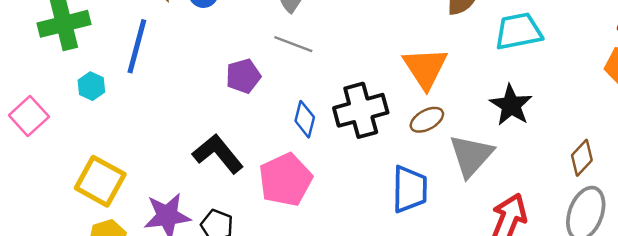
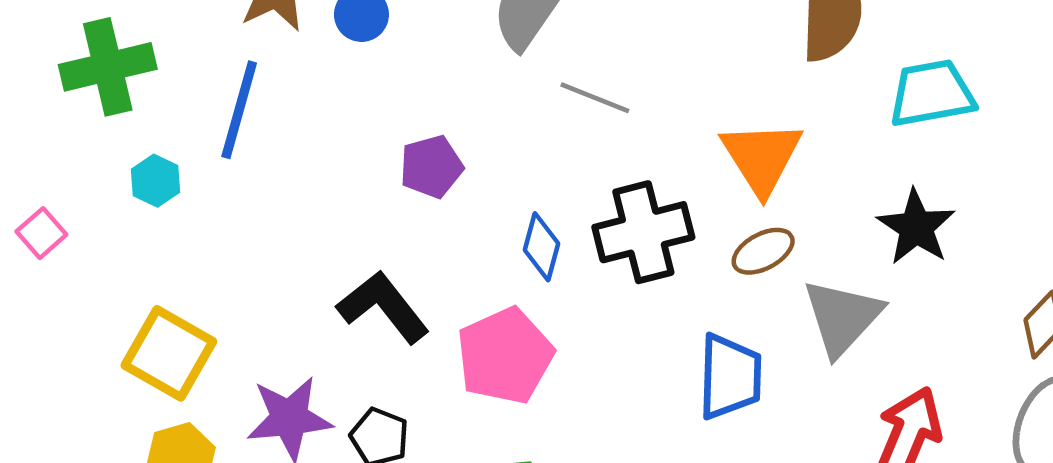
gray line: (293, 44) -> (595, 98), moved
pink square: (29, 116) -> (41, 233), size x0.7

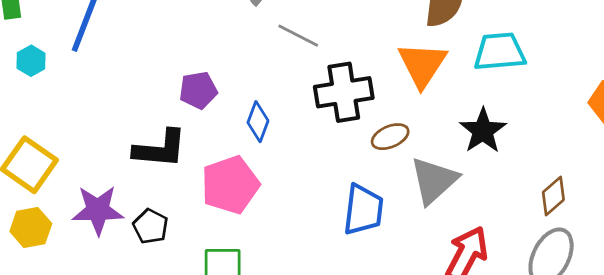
orange triangle: (762, 157) -> (422, 64), moved
purple pentagon: (431, 167) -> (198, 90), moved
black cross: (643, 232) -> (344, 92), moved
black L-shape: (383, 307) -> (160, 149), turned 128

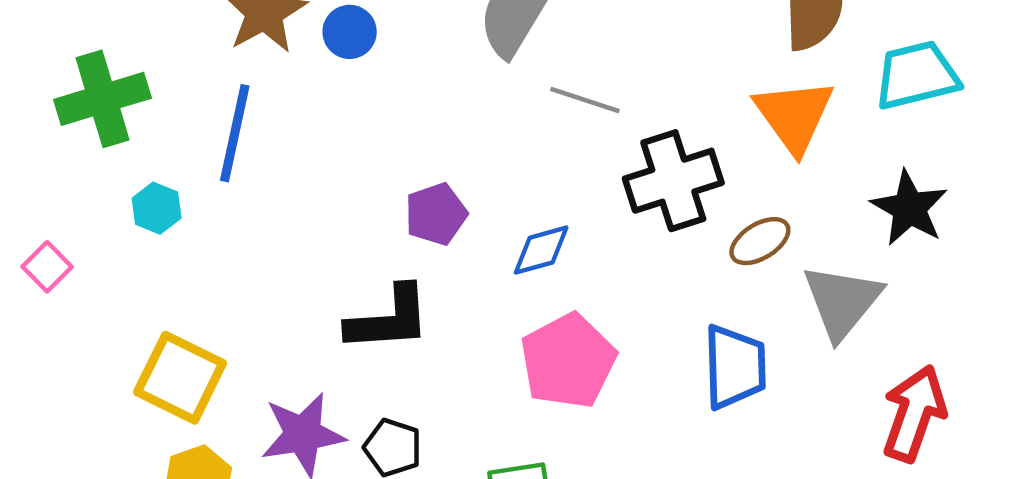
blue diamond: (258, 122) -> (541, 250), turned 63
pink pentagon: (230, 185) -> (568, 361), moved

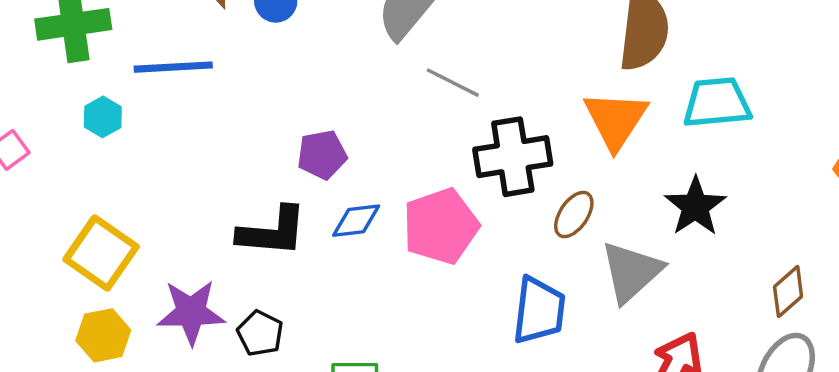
blue line: (235, 133) -> (173, 67), turned 66
brown ellipse: (760, 241) -> (574, 215), turned -33
blue diamond: (541, 250) -> (356, 221), moved
pink pentagon: (568, 361) -> (441, 226), moved

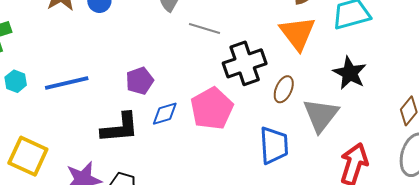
blue line: (173, 67) -> (67, 83), moved

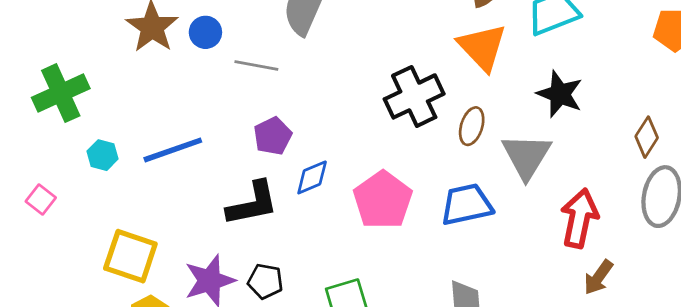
gray line: (205, 29) -> (256, 66), moved
pink pentagon: (212, 109) -> (383, 200), moved
blue trapezoid: (274, 145) -> (467, 205), turned -93

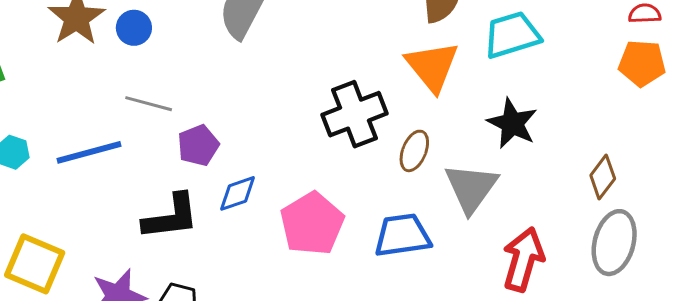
gray line: (256, 66) -> (149, 104), moved

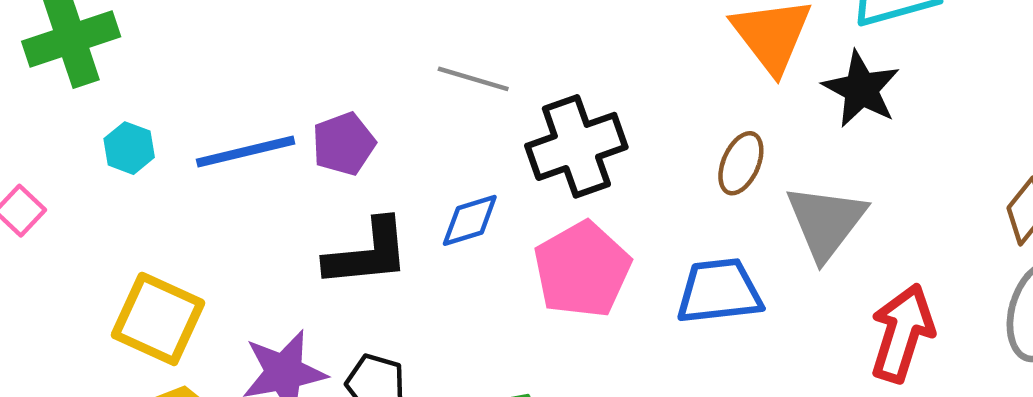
gray line: (149, 104) -> (473, 79), moved
black cross: (354, 114) -> (576, 146), moved
black star: (512, 123) -> (861, 89), moved
purple pentagon: (198, 145) -> (344, 144), moved

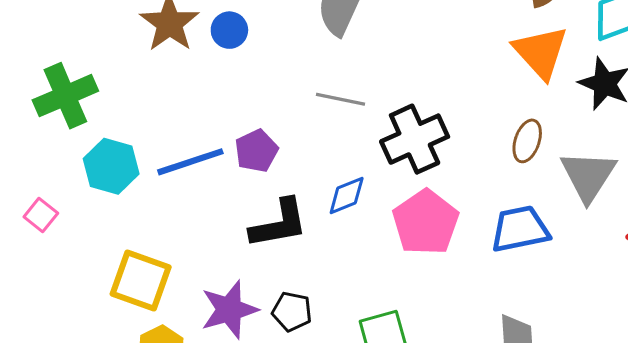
cyan hexagon: (129, 148) -> (111, 166), size x1.6

